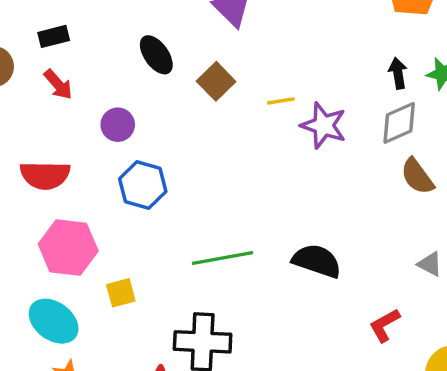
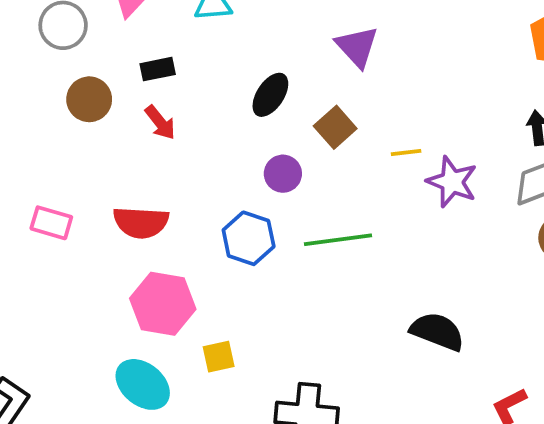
black ellipse: (156, 55) -> (270, 95), turned 66
purple circle: (118, 125) -> (283, 174), moved
green line: (222, 258) -> (338, 240), moved

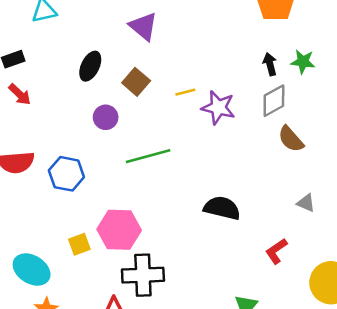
blue hexagon: (249, 238) -> (66, 174), moved
pink hexagon: (163, 304) -> (119, 230), moved

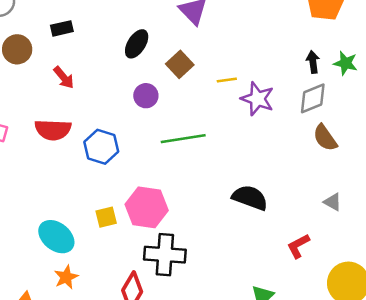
red arrow: (20, 94) -> (64, 77), moved

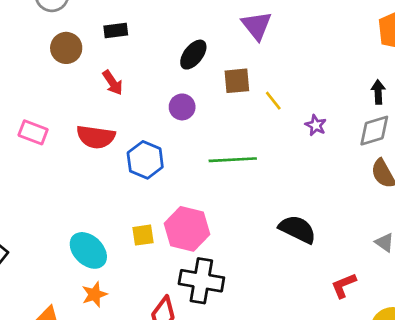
brown square: (180, 64) -> (237, 81), turned 32
yellow line: (227, 80) -> (273, 101), moved, turned 54
purple circle: (146, 96) -> (182, 107), moved
purple star: (258, 99) -> (316, 125), size x0.6

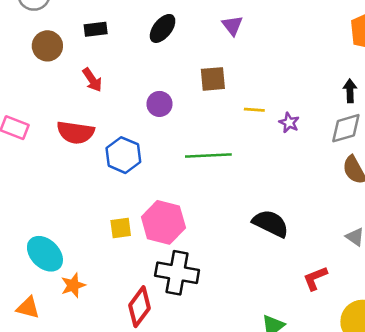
purple triangle: (257, 26) -> (232, 25), size x0.7
black ellipse: (193, 55) -> (163, 28), moved
yellow line: (273, 101) -> (254, 110), moved, turned -48
cyan ellipse: (88, 250) -> (45, 254), moved

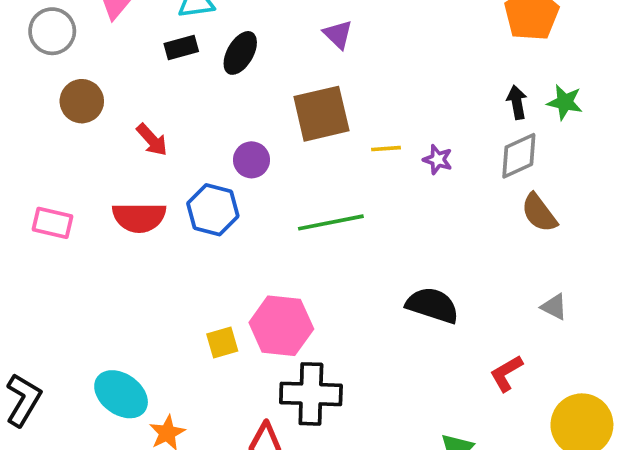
black rectangle: (96, 29) -> (181, 48), moved
brown square: (213, 79) -> (321, 114), size x1.5
blue hexagon: (123, 155) -> (213, 210), moved

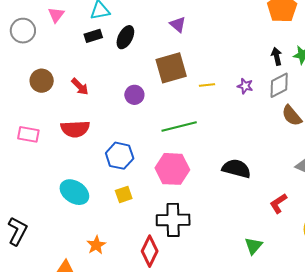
brown circle: (82, 101) -> (42, 81), moved
purple star: (438, 160) -> (245, 86), moved
blue hexagon: (213, 210) -> (120, 156), moved
pink hexagon: (281, 326) -> (172, 169), moved
cyan ellipse: (121, 394) -> (74, 192), moved

